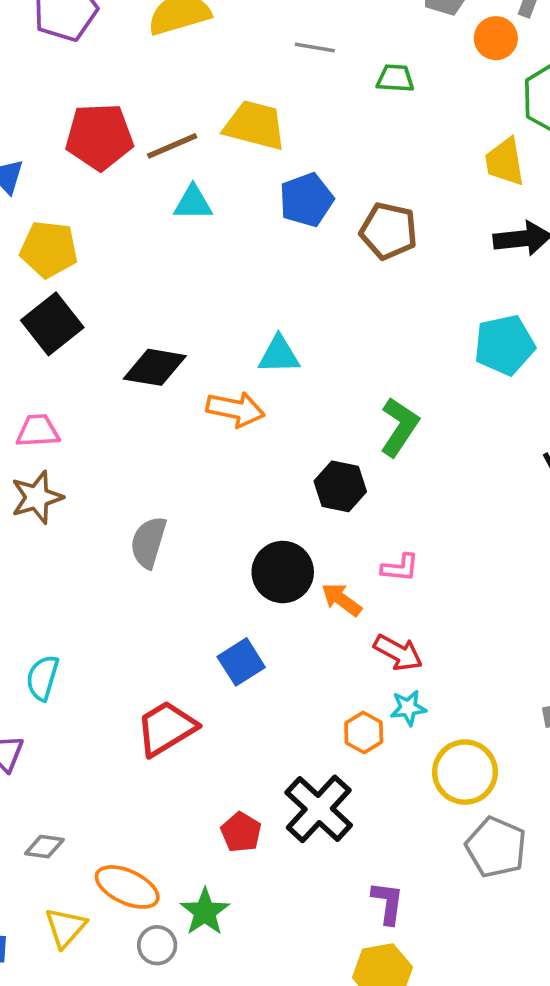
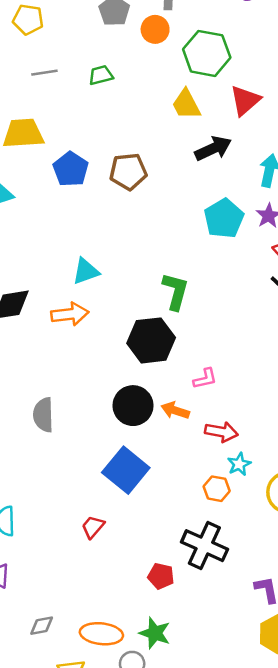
black hexagon: (340, 486) -> (151, 340), size x1.4
blue square: (241, 662) -> (126, 470), size x1.5
red trapezoid: (166, 728) -> (93, 527), size x0.6

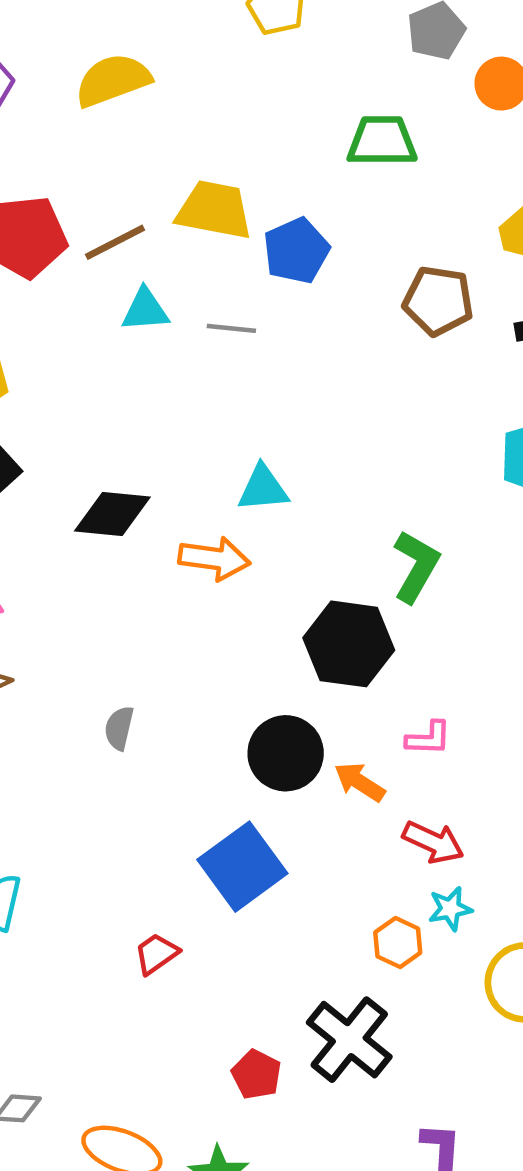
gray line: (44, 73) -> (231, 328), moved
green trapezoid: (101, 75) -> (382, 141), size x1.5
blue pentagon: (71, 169) -> (296, 251), moved
brown pentagon: (128, 172) -> (438, 301), moved
gray semicircle: (43, 415) -> (119, 728), size x0.7

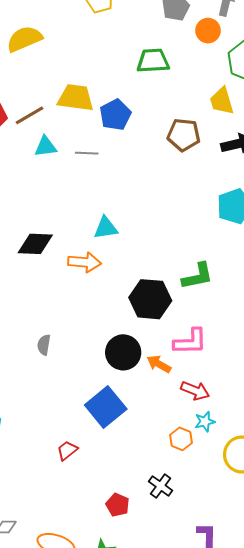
green L-shape: (416, 566) -> (198, 276), moved, turned 52
pink L-shape: (428, 738) -> (190, 342), size x1.6
black cross: (349, 1040) -> (161, 486), size x0.6

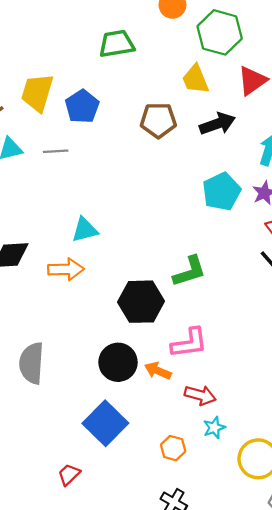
yellow trapezoid: (76, 98) -> (37, 93), turned -75
gray semicircle: (44, 345) -> (32, 363), size x1.8
orange hexagon: (181, 439) -> (173, 448), moved

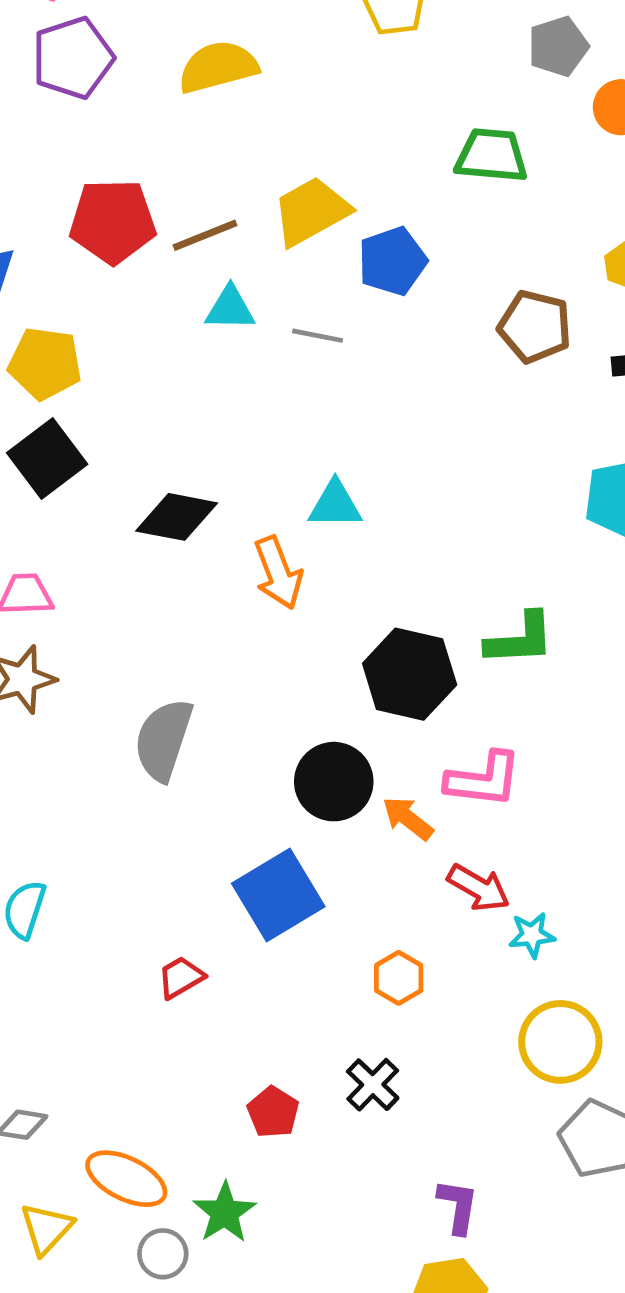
yellow trapezoid: (37, 93) -> (311, 211), turned 30
orange arrow: (66, 269) -> (278, 573), turned 56
cyan star: (214, 428) -> (532, 935), moved

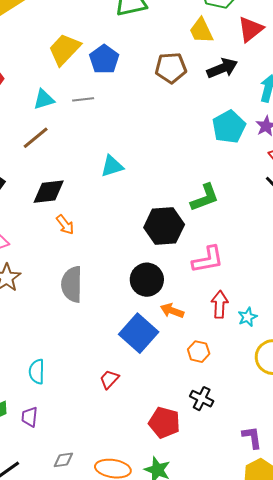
brown line: (205, 235) -> (36, 138), moved
orange arrow: (278, 573) -> (65, 225), moved, size x0.7
orange arrow: (408, 818) -> (172, 311), moved
red arrow: (479, 888) -> (220, 304), turned -100
red pentagon: (273, 1112) -> (164, 423), size x1.4

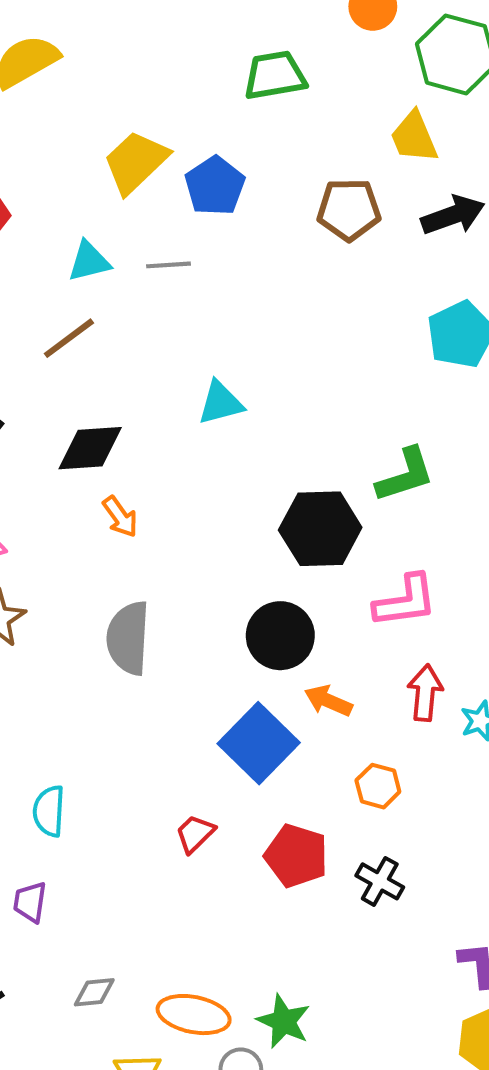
red pentagon: (164, 423) -> (296, 856), moved

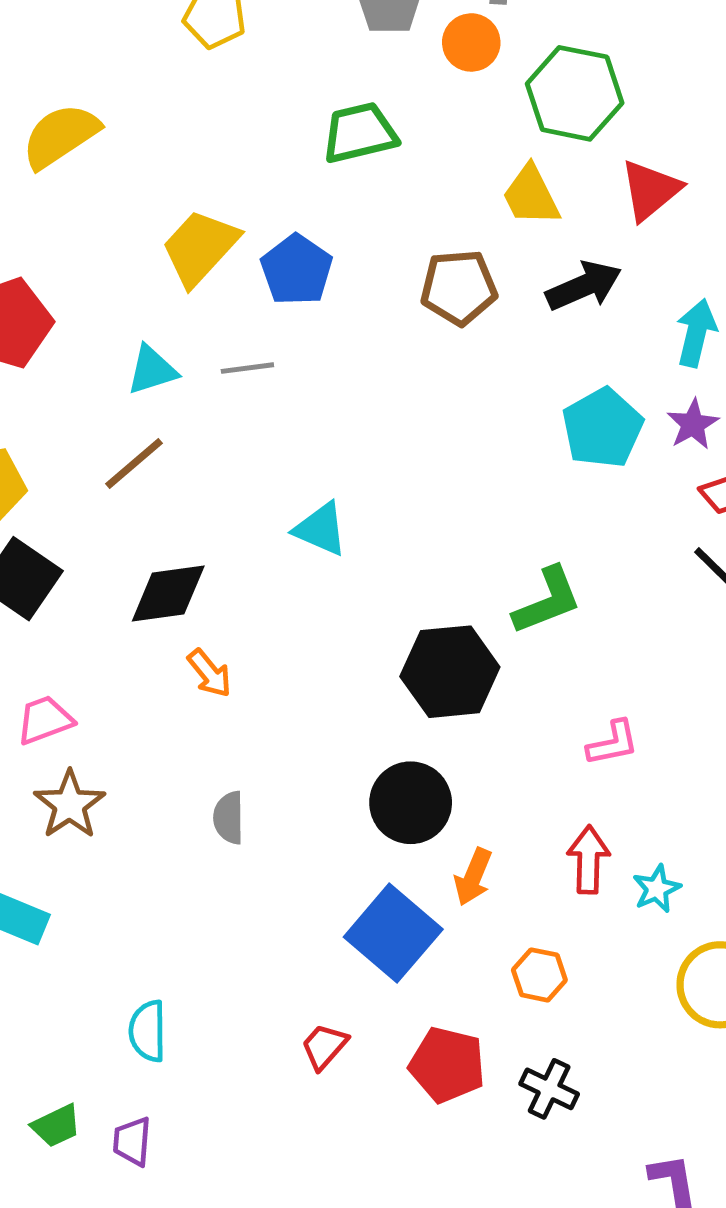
cyan triangle: (221, 403) -> (321, 529), turned 42
pink L-shape: (405, 601) -> (613, 743), moved, size x0.7
gray semicircle: (128, 638) -> (229, 818), size x0.6
orange arrow: (328, 701) -> (473, 877), turned -87

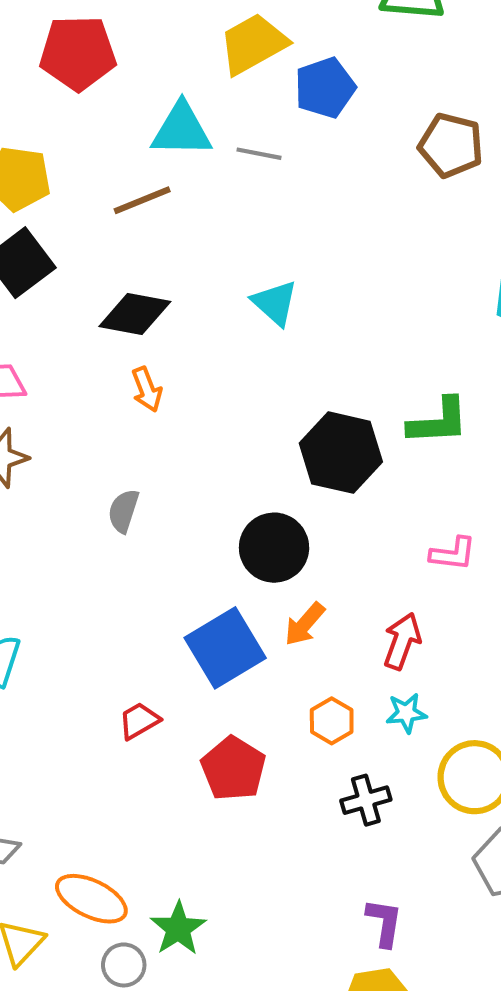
cyan triangle: (152, 370) -> (182, 130), size x1.4
cyan star: (657, 889) -> (406, 713), moved
black cross: (549, 1089) -> (366, 800), moved, turned 30

